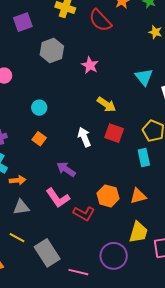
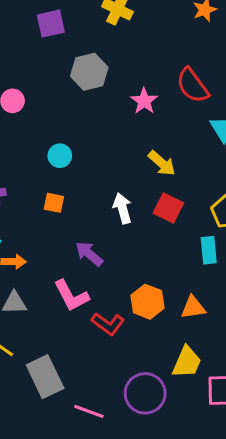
red semicircle: (100, 20) -> (192, 86), moved
orange square: (39, 139) -> (54, 203), turned -32

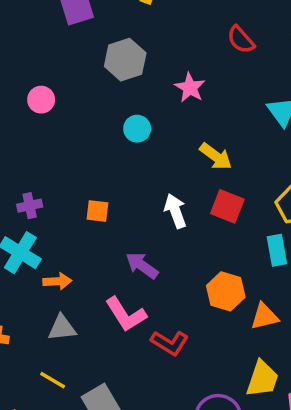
red semicircle: (192, 86) -> (241, 40), moved, size x0.7
cyan circle: (60, 156) -> (137, 129), moved
orange hexagon: (148, 302) -> (226, 291), moved

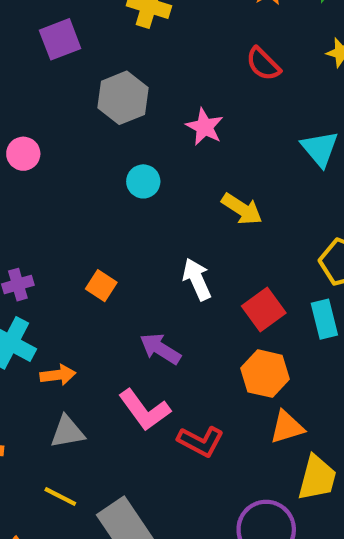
red square: (227, 206) -> (264, 310), moved, turned 36
orange square: (97, 211) -> (101, 286), turned 30
orange triangle: (264, 316) -> (287, 427), moved

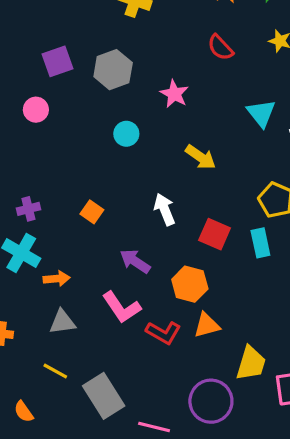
purple square: (60, 39) -> (58, 61), moved
red square: (264, 310) -> (215, 234), turned -32
orange hexagon: (265, 374) -> (190, 284), moved
orange triangle: (287, 427) -> (207, 325), moved

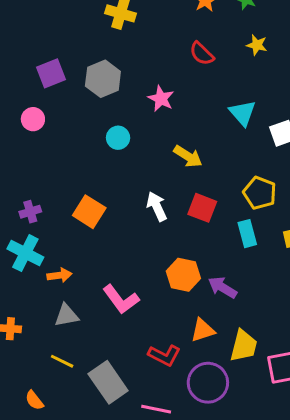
orange square: (92, 212) -> (89, 212), size x1.5
red square: (215, 234) -> (202, 208), moved
purple arrow: (135, 261) -> (222, 287), moved
orange triangle: (207, 325) -> (203, 330), moved
red L-shape: (163, 333) -> (164, 355), moved

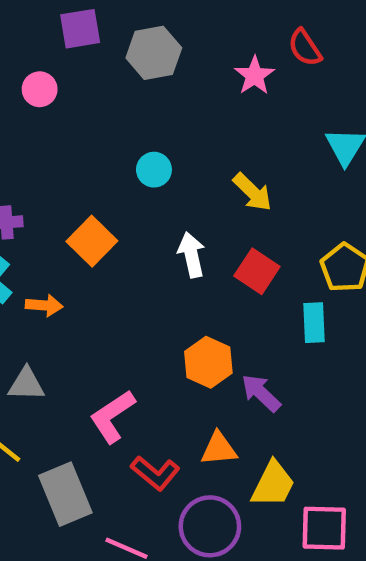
pink star: (161, 99) -> (255, 76), moved
cyan circle: (118, 138) -> (154, 170), moved
orange arrow: (59, 275) -> (44, 305), moved
pink L-shape: (121, 299) -> (112, 416), moved, turned 81

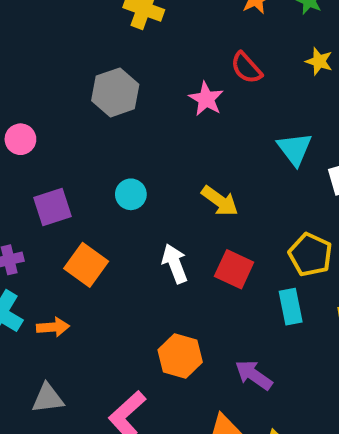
purple square: (80, 29) -> (52, 207), moved
orange hexagon: (208, 362) -> (180, 356), moved

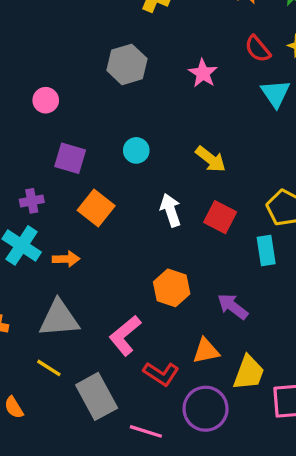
red semicircle: (246, 68) -> (258, 49), moved
cyan triangle: (295, 149) -> (275, 94), moved
purple square: (52, 207) -> (70, 158), turned 32
gray triangle: (48, 398) -> (59, 318), size x1.5

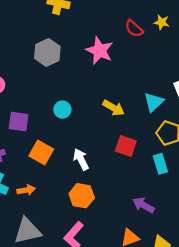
pink star: (203, 73) -> (100, 51), size x1.4
cyan triangle: (275, 94) -> (154, 102), moved, turned 30
white arrow: (171, 210) -> (81, 159), moved
orange hexagon: (172, 288) -> (82, 196), moved

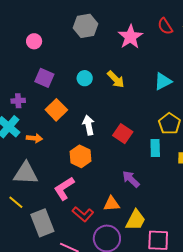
cyan triangle: (154, 102) -> (163, 81), moved
yellow arrow: (113, 108) -> (116, 79), moved
red square: (126, 146) -> (123, 134), moved

